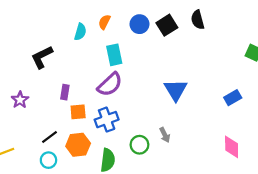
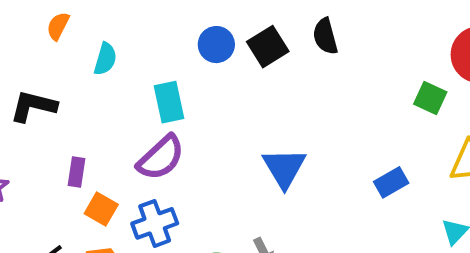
orange semicircle: (104, 22) -> (58, 26), moved
black L-shape: (42, 57) -> (33, 106), turned 40
orange square: (78, 112) -> (101, 209), turned 35

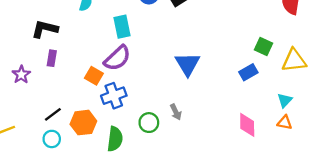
green square: (430, 98) -> (264, 46), moved
purple rectangle: (76, 172) -> (52, 58), moved
orange square: (101, 209) -> (94, 76), moved

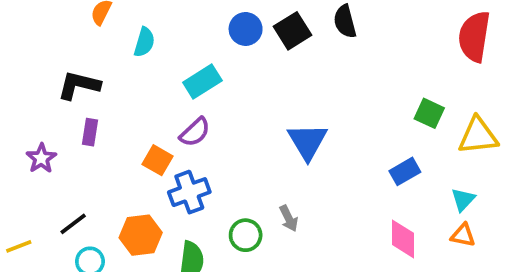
cyan rectangle: (122, 27) -> (202, 81), turned 70
purple semicircle: (117, 58) -> (195, 132), size x0.7
blue rectangle: (248, 72) -> (405, 171), moved
black line: (53, 114) -> (73, 224), moved

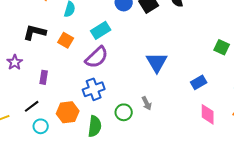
purple rectangle: (90, 132) -> (44, 77), moved
purple semicircle: (195, 132) -> (97, 57), size x1.4
purple star: (41, 158) -> (15, 62), moved
orange square: (157, 160) -> (66, 40), moved
blue rectangle: (405, 171) -> (199, 82), moved

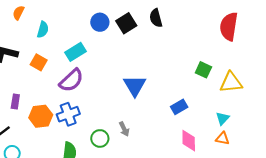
orange hexagon: (68, 112) -> (41, 116), moved

